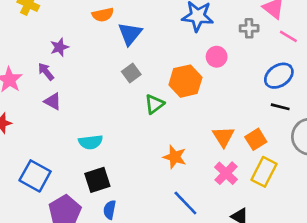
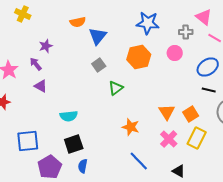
pink circle: (217, 57) -> (175, 53), moved
orange hexagon: (185, 81) -> (139, 57), moved
blue square: (35, 176) -> (28, 141), turned -35

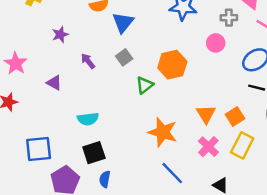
orange hexagon: (139, 57) -> (172, 65), moved
purple arrow: (36, 64) -> (88, 61), moved
orange star: (131, 127) -> (163, 132), size x1.4

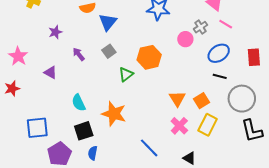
gray cross: (229, 18) -> (201, 27), moved, turned -32
cyan semicircle: (88, 119) -> (79, 103), turned 72
orange star: (163, 132) -> (114, 114), moved

